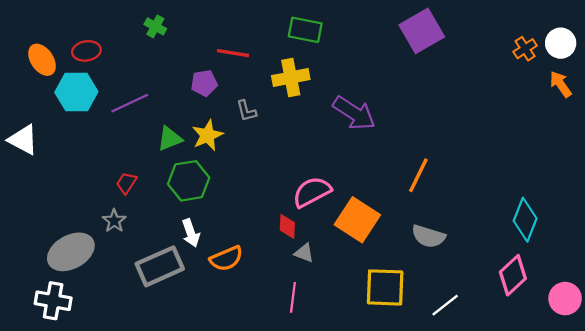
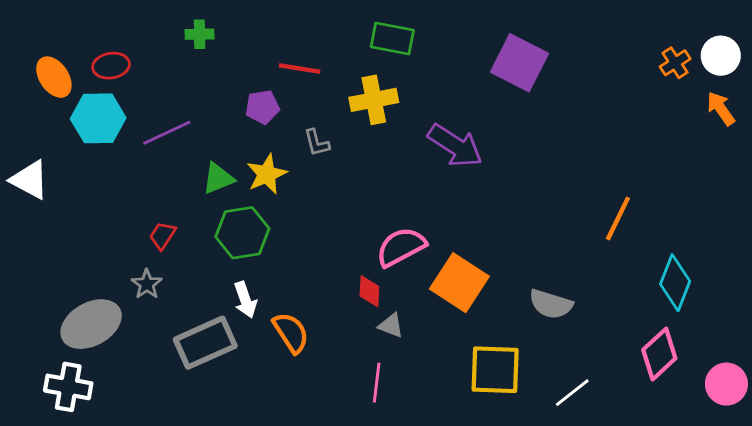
green cross: (155, 26) -> (200, 34), turned -30
purple square: (422, 31) -> (519, 63), moved, turned -33
orange line: (418, 175) -> (618, 218), moved
orange semicircle: (226, 259) -> (291, 333), turned -100

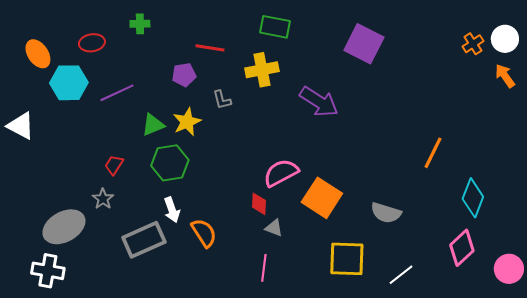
red ellipse: (111, 66) -> (92, 43), moved

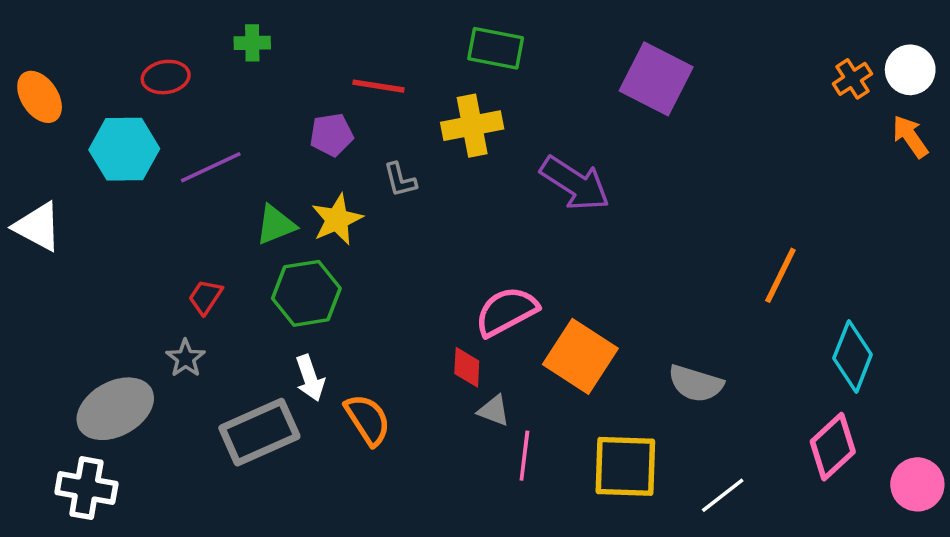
orange ellipse: (38, 54) -> (40, 97), moved
pink line: (264, 268) -> (524, 456), moved

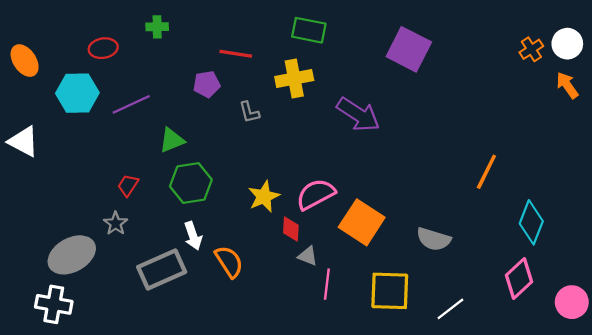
yellow star: (337, 219) -> (264, 196), moved

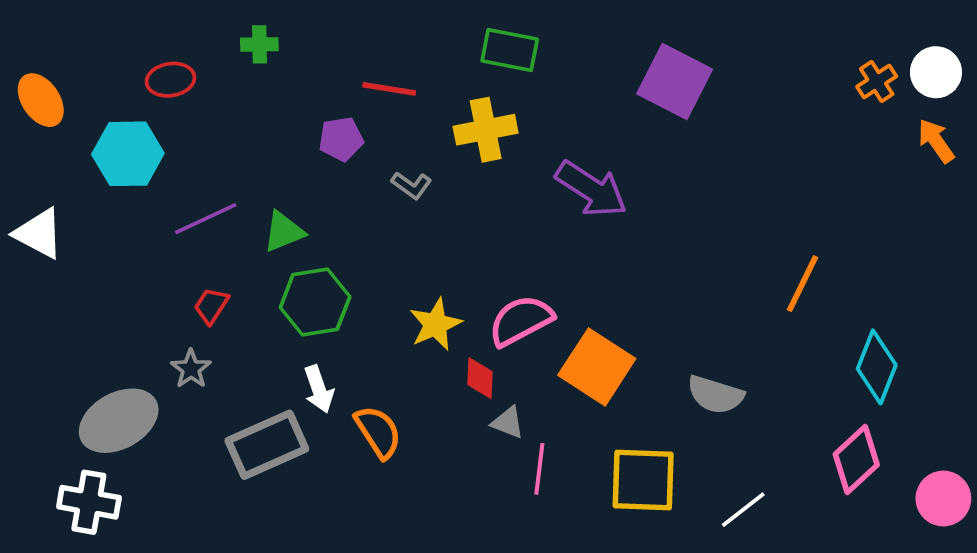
purple line: (131, 104) -> (206, 219), moved
gray L-shape: (249, 112) -> (411, 185), turned -40

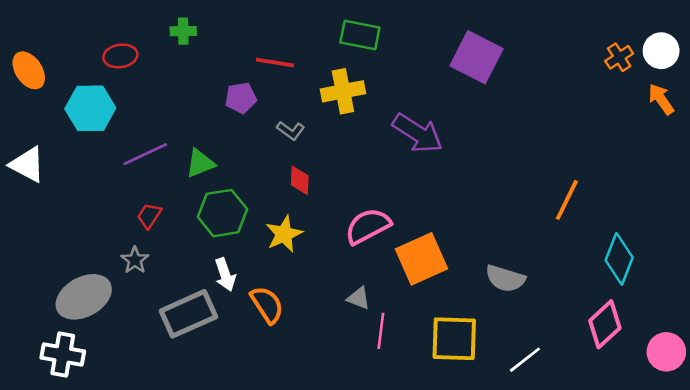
yellow star: (436, 324) -> (284, 234), moved
orange square: (597, 367) -> (421, 259), turned 33
red diamond: (480, 378) -> (300, 180), moved

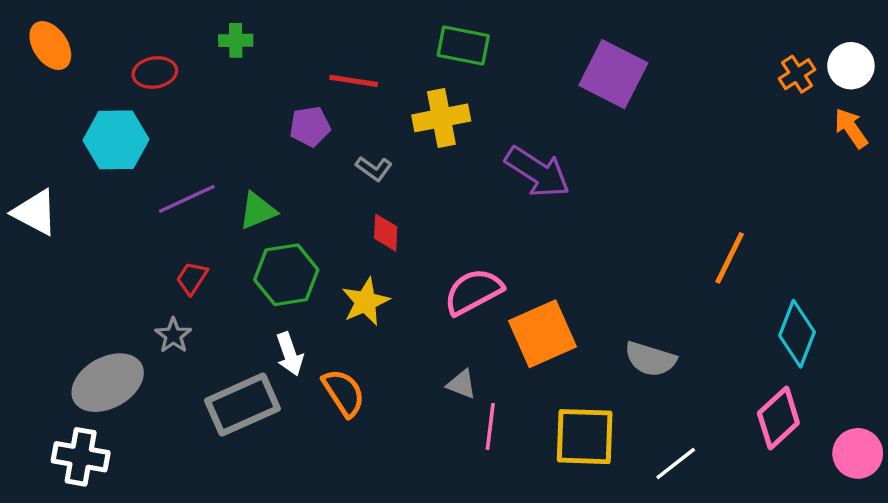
orange ellipse: (29, 70) -> (50, 46), moved

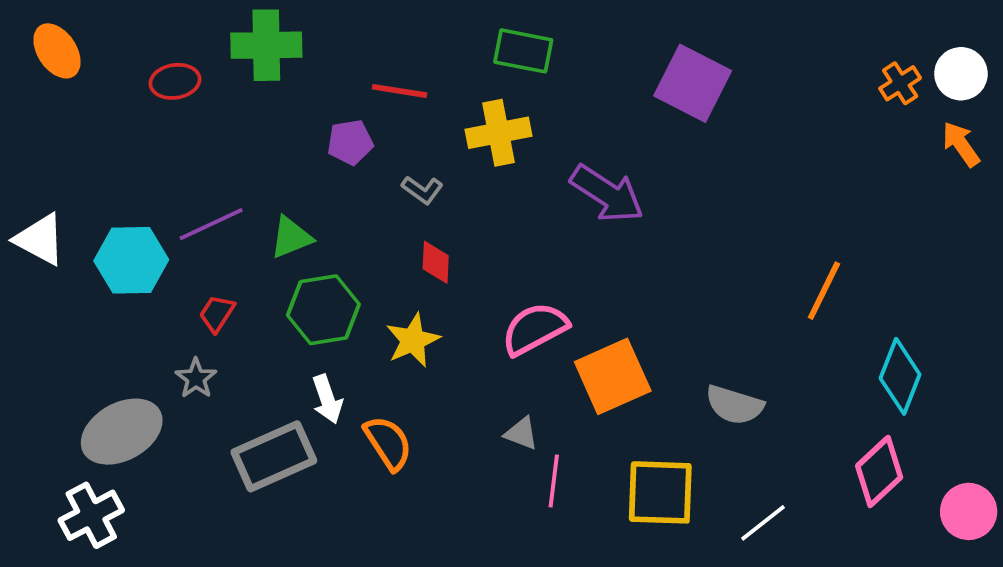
green cross: (236, 40) -> (266, 45), size x1.8
cyan hexagon: (116, 140) -> (131, 260), moved
white cross: (81, 457) -> (91, 515), turned -38

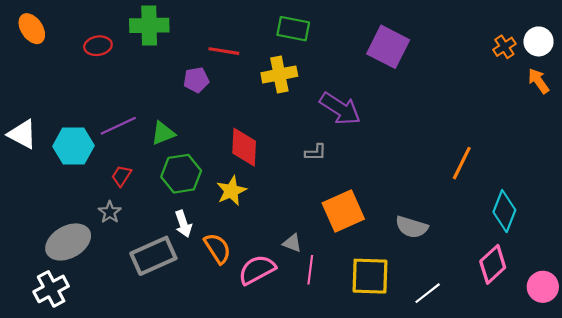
gray L-shape: (422, 190) -> (316, 152), moved, turned -35
red diamond: (436, 262) -> (244, 147), size x1.6
pink semicircle: (535, 329) -> (257, 270), moved

